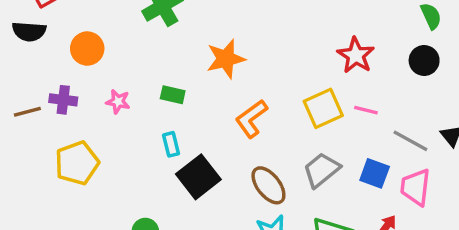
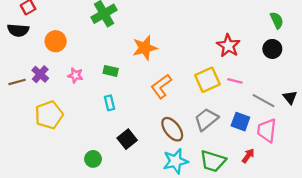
purple cross: (63, 100) -> (40, 74), turned 35
black square: (198, 177) -> (127, 139), moved, size x0.7

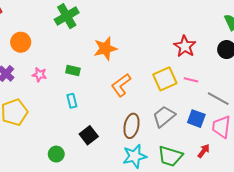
brown ellipse: (172, 129) -> (132, 126), turned 50

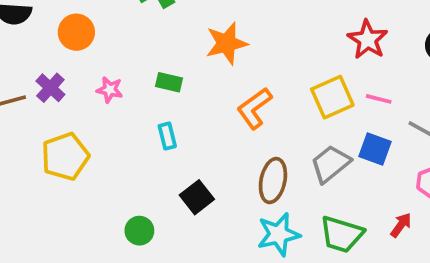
blue square: (196, 119) -> (375, 149), moved

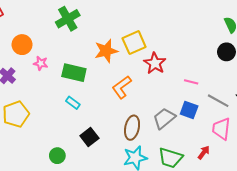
red star: (368, 40) -> (155, 63), moved
green rectangle: (169, 82) -> (74, 73), size x1.6
pink star: (110, 90) -> (41, 63), moved
yellow square: (332, 97) -> (134, 43), moved
cyan rectangle: (167, 136) -> (73, 103), turned -40

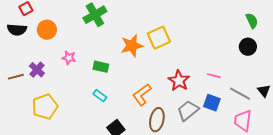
orange circle: (22, 45) -> (47, 30), moved
red star: (155, 63) -> (179, 81), moved
green rectangle: (74, 73) -> (101, 67), size x0.7
orange L-shape: (122, 87) -> (142, 95), moved

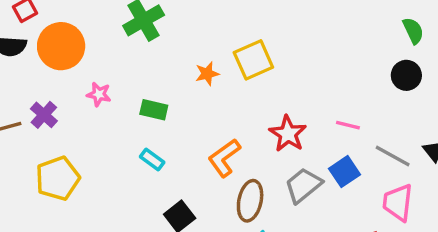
orange circle: (47, 30) -> (61, 46), size x1.4
orange star: (132, 46) -> (207, 74), size x0.6
blue square: (212, 103) -> (345, 172), turned 36

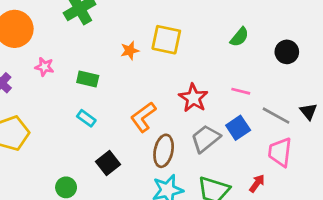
green semicircle: (413, 31) -> (239, 37), moved, turned 65
yellow square: (253, 60) -> (166, 40), turned 36

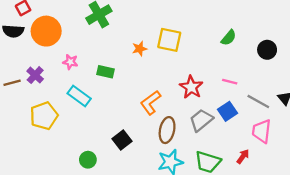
cyan rectangle: (86, 118) -> (79, 96), moved, size x1.5

